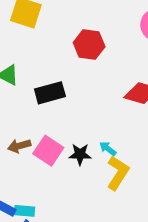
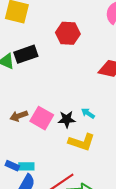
black rectangle: (50, 93) -> (26, 54), moved
yellow L-shape: (118, 173) -> (82, 142), moved, turned 80

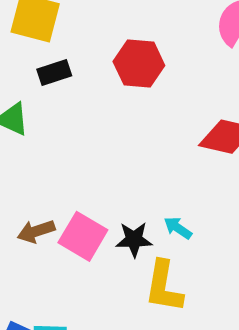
black rectangle: (26, 54) -> (54, 73), moved, size x0.7
yellow L-shape: (82, 142) -> (164, 287), turned 80

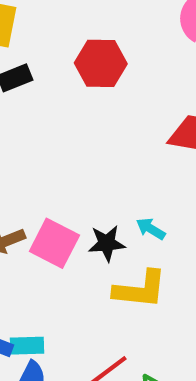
yellow L-shape: (164, 287) -> (140, 289), turned -90

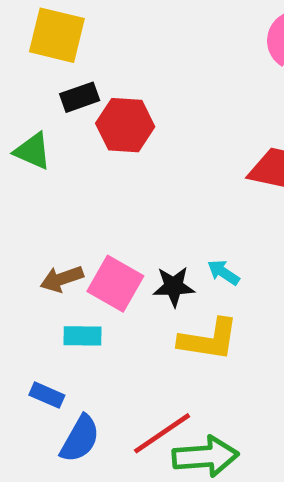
red hexagon: (101, 63) -> (125, 125), moved
cyan rectangle: (27, 346) -> (82, 336), moved

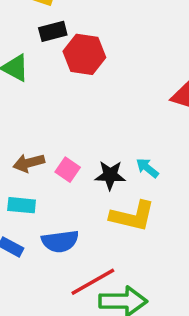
pink square: (115, 284) -> (68, 170), size x0.6
cyan rectangle: (82, 336) -> (22, 205), moved
blue semicircle: (80, 439) -> (60, 241), moved, turned 48

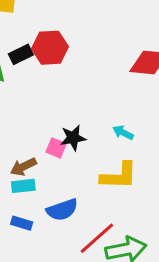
black rectangle: (53, 31) -> (21, 54), moved
brown arrow: (29, 163) -> (23, 167), moved
black star: (110, 175) -> (73, 138), moved

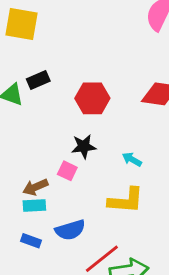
red hexagon: (50, 48) -> (92, 98), moved
black star: (73, 138) -> (84, 146), moved

